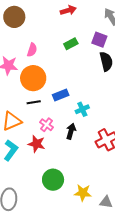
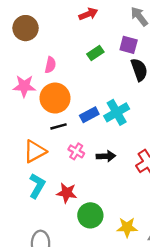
cyan cross: (82, 109) -> (117, 112), moved, size x1.5
black arrow: (71, 131) -> (106, 156), turned 77
red star: (37, 144) -> (67, 193), moved

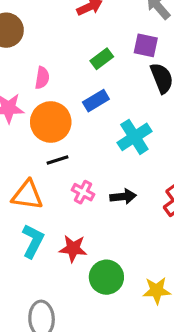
blue rectangle: (89, 115) -> (96, 101), moved
orange triangle: (35, 151) -> (27, 195), turned 40

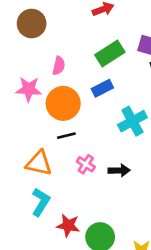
green rectangle: (102, 59) -> (110, 54), size x1.5
red star: (73, 249) -> (68, 225), moved

